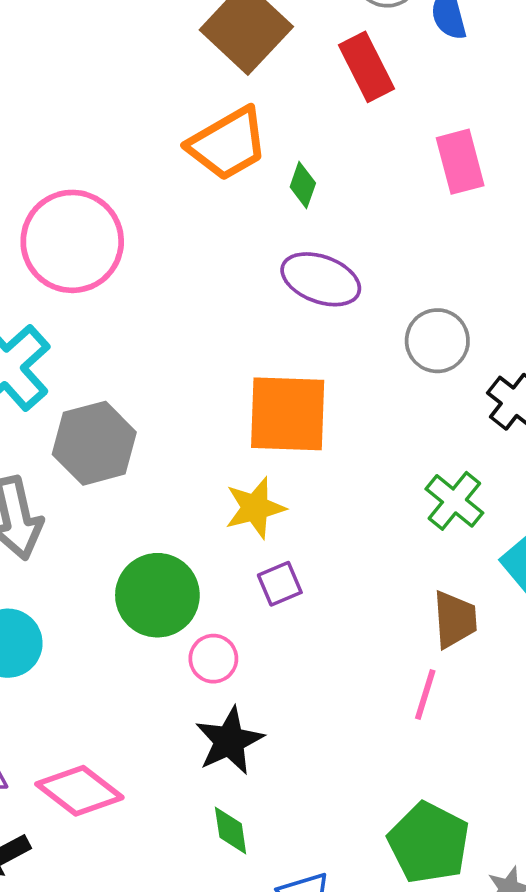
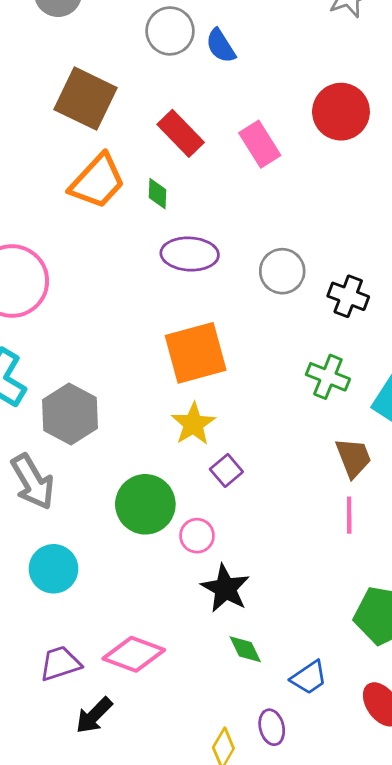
red rectangle: (366, 67) -> (181, 133), moved

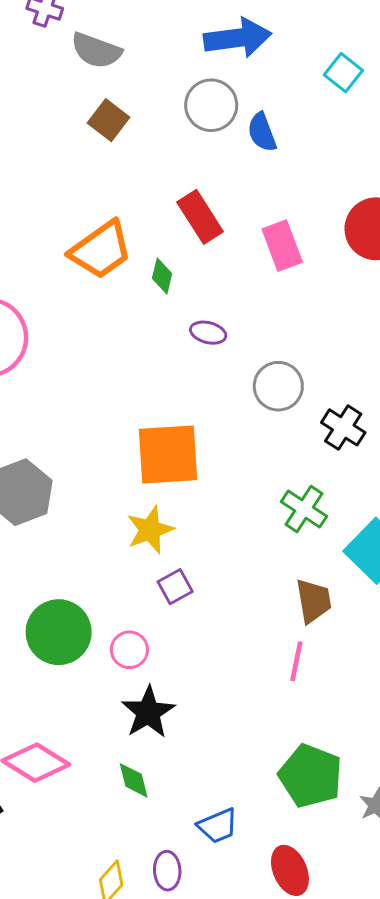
brown square: (86, 99) -> (108, 120), moved, size x0.6
purple ellipse: (190, 254) -> (208, 333), moved, size x0.6
green circle: (145, 504) -> (59, 632), moved
green diamond: (245, 649) -> (134, 780), moved

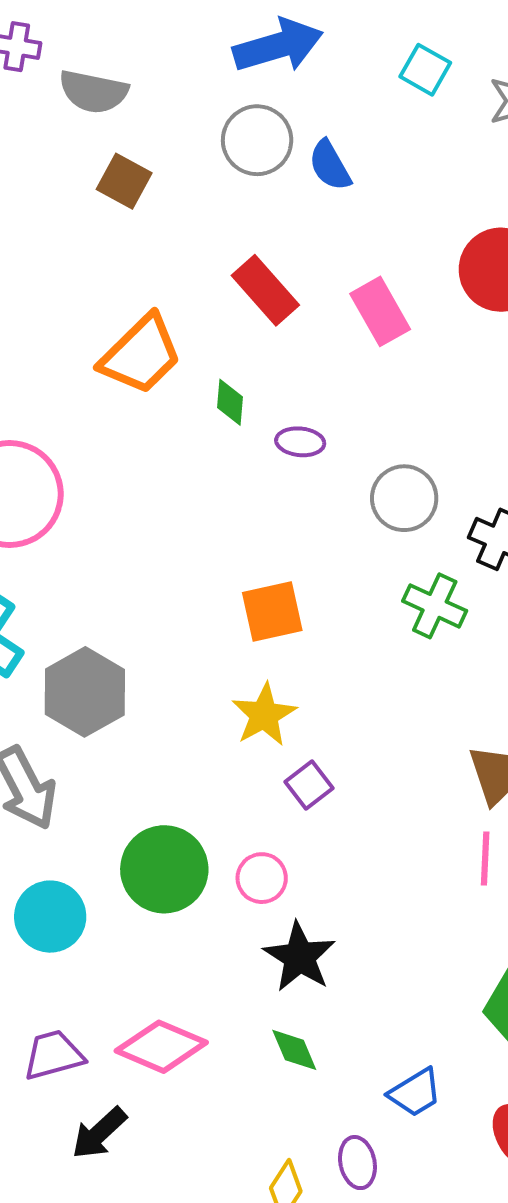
green diamond: (162, 276) -> (230, 402), moved
orange square: (168, 454) -> (272, 611), size x0.7
green cross: (304, 509) -> (435, 606), moved

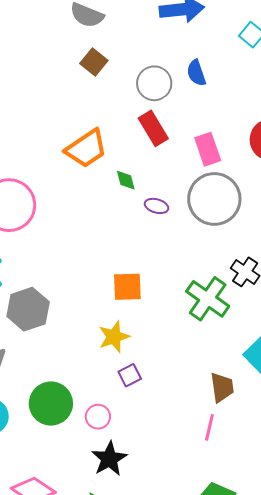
gray circle: (257, 140) -> (154, 83), moved
green diamond: (230, 402) -> (126, 180), turned -30
gray circle: (404, 498) -> (214, 199), moved, size x1.6
green cross: (435, 606) -> (208, 299), size x1.4

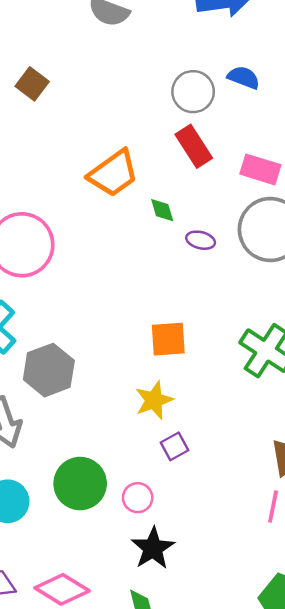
brown square: (94, 62) -> (32, 84), moved
blue semicircle: (196, 73) -> (244, 77), turned 132
pink rectangle: (208, 149) -> (260, 169), turned -52

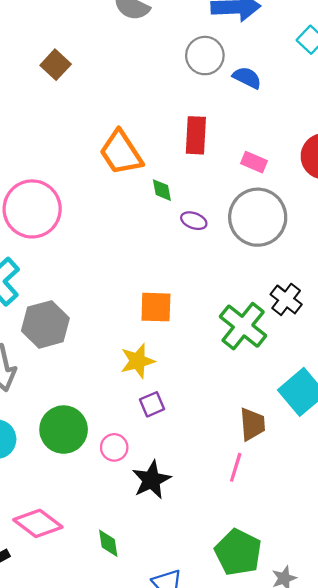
gray circle: (193, 92) -> (205, 56), moved
red rectangle: (194, 146) -> (196, 135), turned 30
pink rectangle: (260, 169) -> (254, 162), size x0.7
orange trapezoid: (113, 173) -> (121, 153), turned 87
black star: (153, 548) -> (151, 480), moved

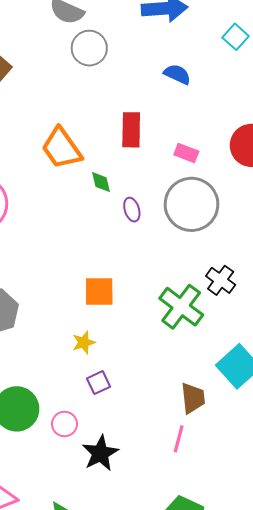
gray circle: (205, 56) -> (89, 48), moved
purple ellipse: (194, 221) -> (132, 210), turned 55
yellow star: (138, 361) -> (84, 342), size x0.7

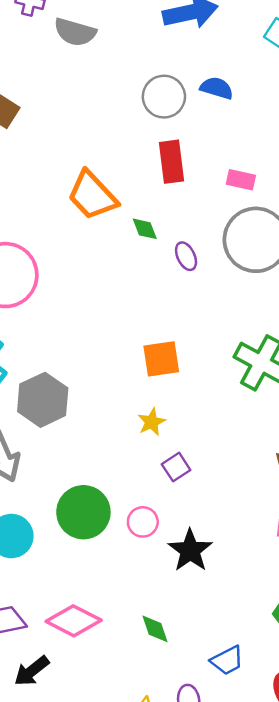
gray circle: (89, 48) -> (164, 97), moved

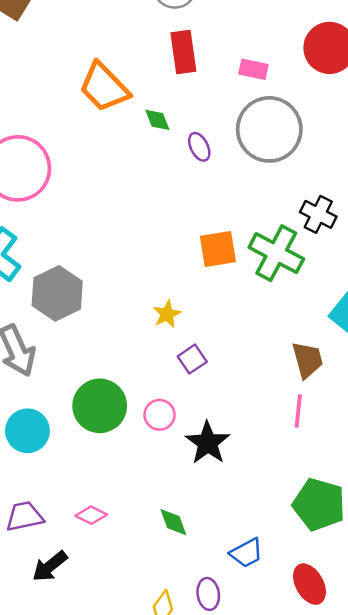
orange square: (161, 359) -> (218, 249), moved
pink diamond: (74, 621) -> (91, 515), size x0.6

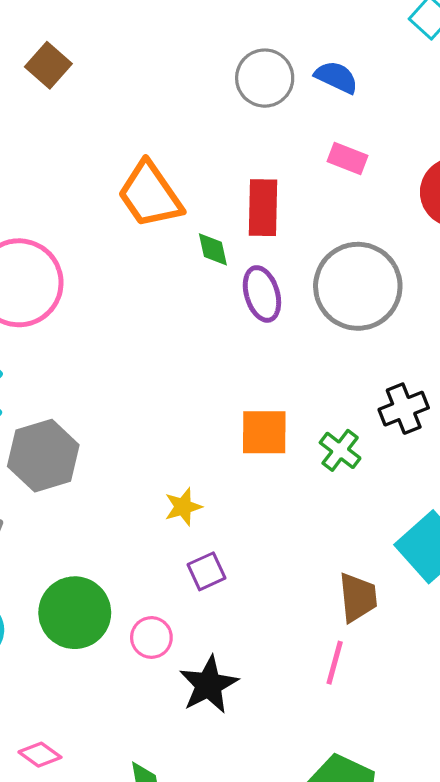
red rectangle: (183, 52) -> (263, 208), moved
pink rectangle: (253, 69) -> (348, 159), moved
purple ellipse: (199, 147) -> (262, 294), size x1.4
black cross: (318, 214) -> (404, 409), turned 32
green cross: (276, 253) -> (340, 450), size x0.6

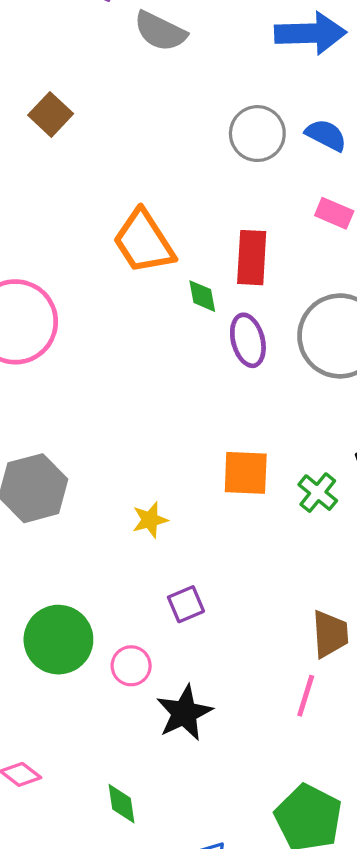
yellow star: (183, 507) -> (150, 520), moved

